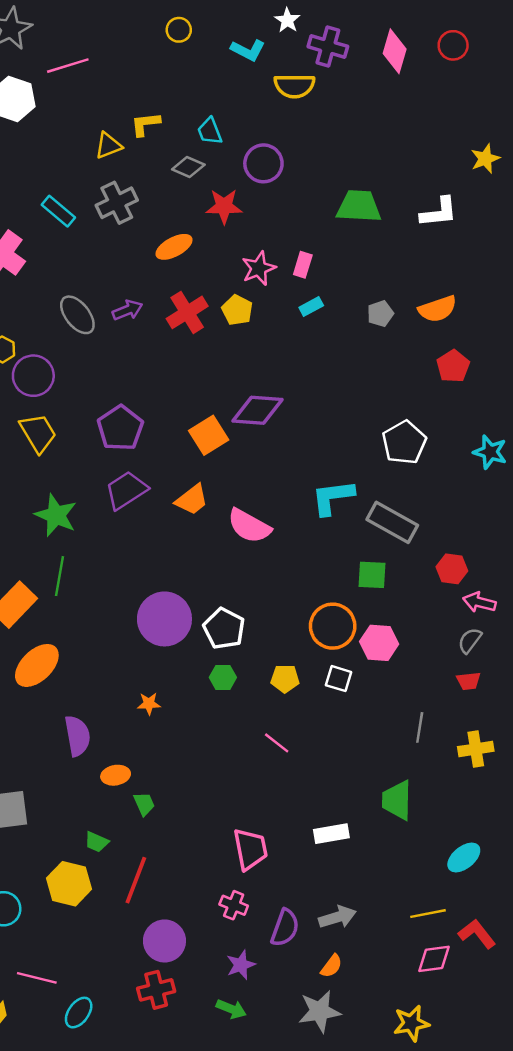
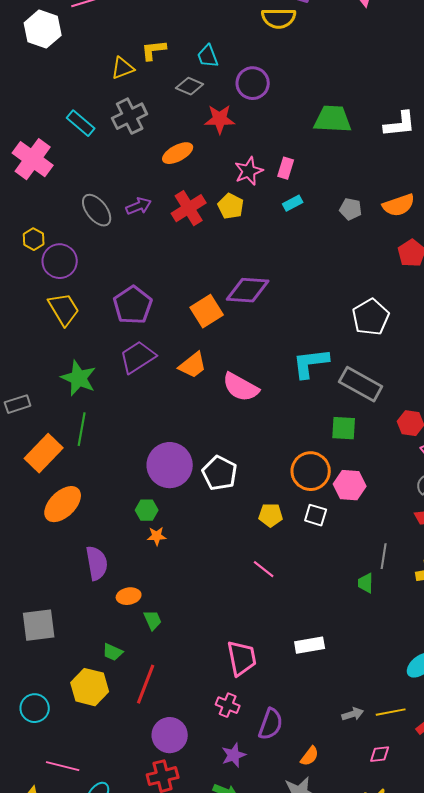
gray pentagon: (380, 314) -> (351, 209), turned 30
green hexagon: (223, 677) -> (147, 510), moved
green trapezoid: (397, 800) -> (366, 583), moved, size x0.6
gray arrow: (337, 917) -> (353, 714), moved, size x0.7
pink diamond: (434, 959) -> (380, 754), moved, size x0.7

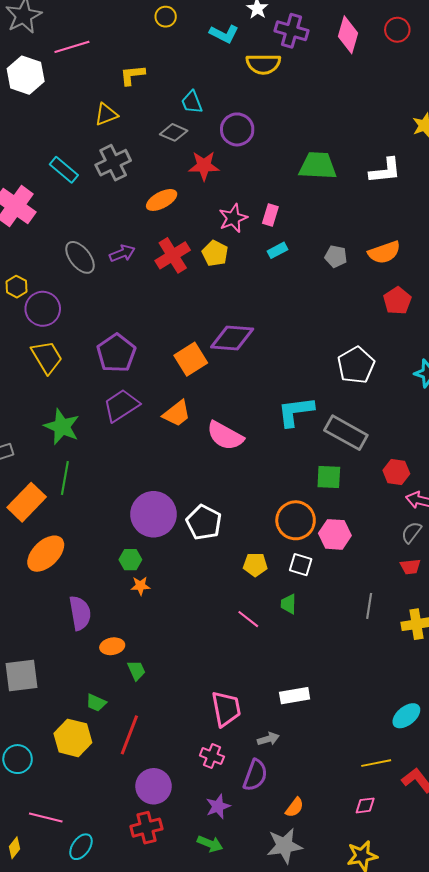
yellow L-shape: (154, 50) -> (132, 75), moved
green trapezoid: (366, 583) -> (289, 604), moved
gray arrow: (353, 714) -> (268, 739), moved

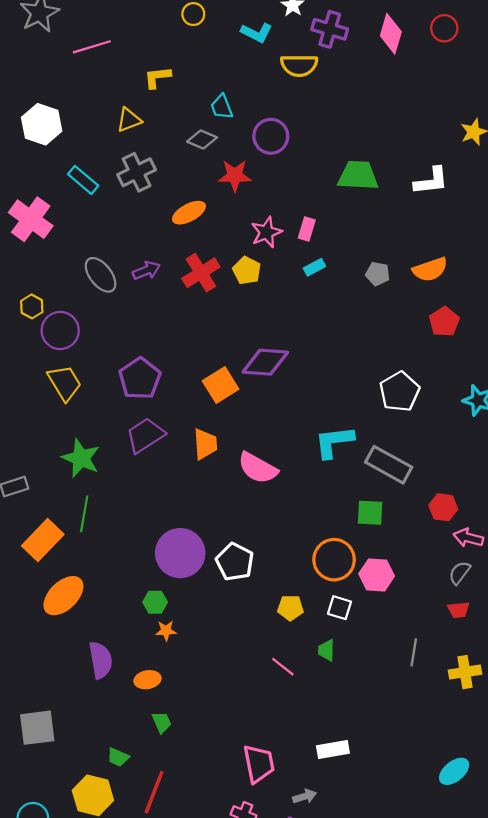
white hexagon: (26, 75) -> (42, 124), moved
orange trapezoid: (177, 414) -> (205, 444), turned -56
orange ellipse: (112, 646) -> (147, 680), moved

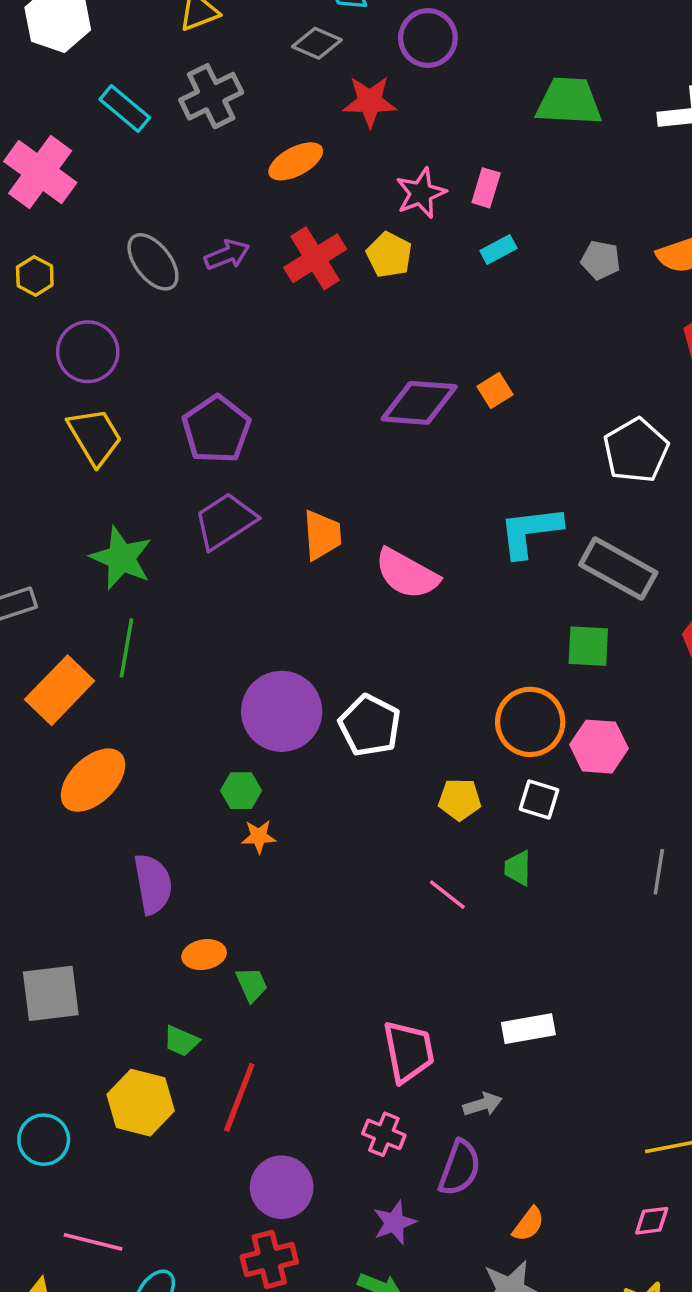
yellow hexagon: (32, 306) -> (35, 276), moved
orange square: (221, 385) -> (495, 391), moved, size x0.6
orange ellipse: (147, 680) -> (204, 955), moved

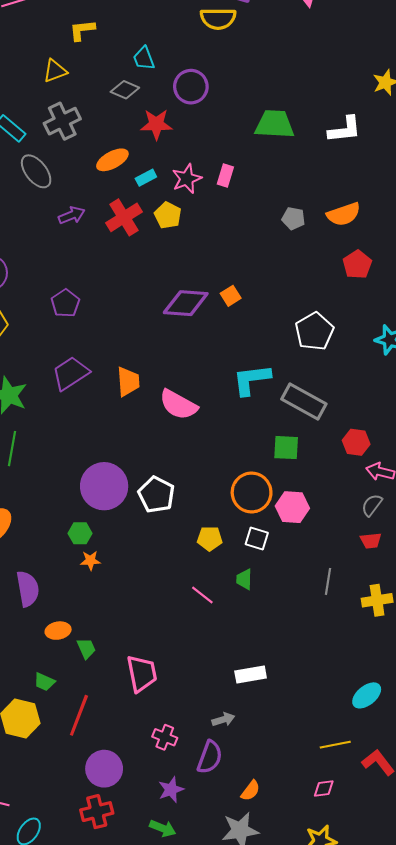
cyan rectangle: (498, 250) -> (146, 178), moved
gray ellipse: (153, 262) -> (36, 171), moved
purple pentagon: (216, 429) -> (65, 303), moved, size x0.7
pink trapezoid: (409, 1052) -> (142, 673), moved

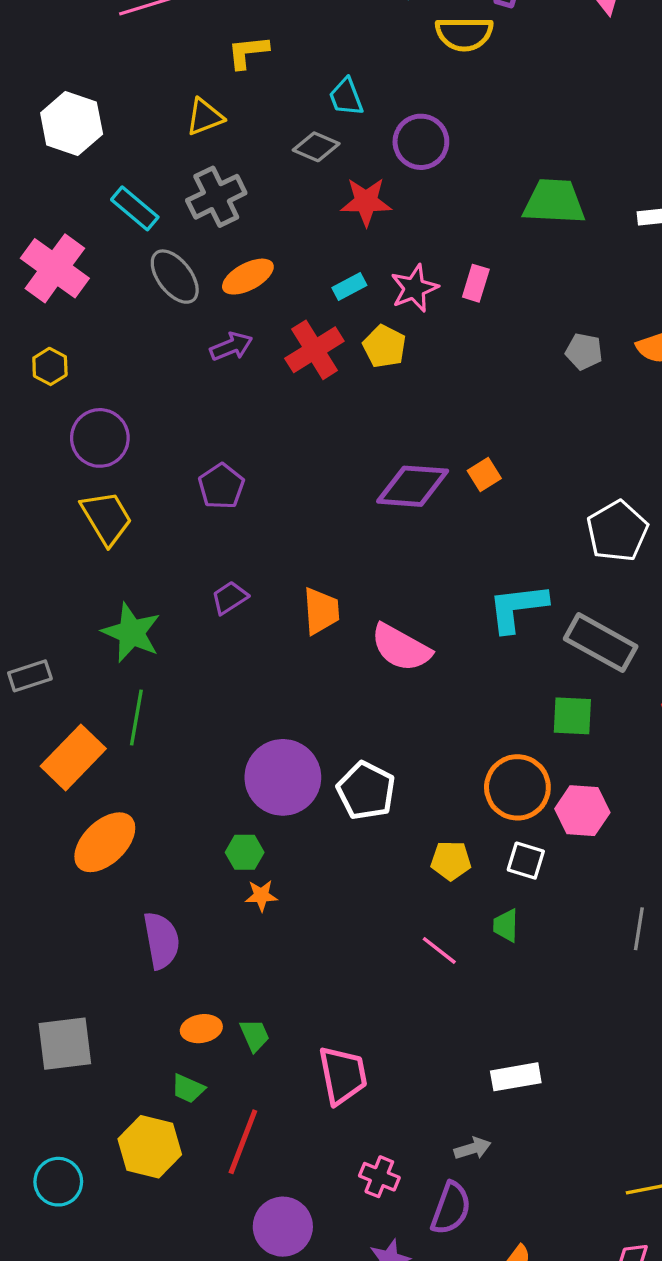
orange ellipse: (112, 160) -> (248, 277), moved
purple trapezoid: (71, 373) -> (230, 598), size x0.6
orange ellipse: (58, 631) -> (201, 1029), moved

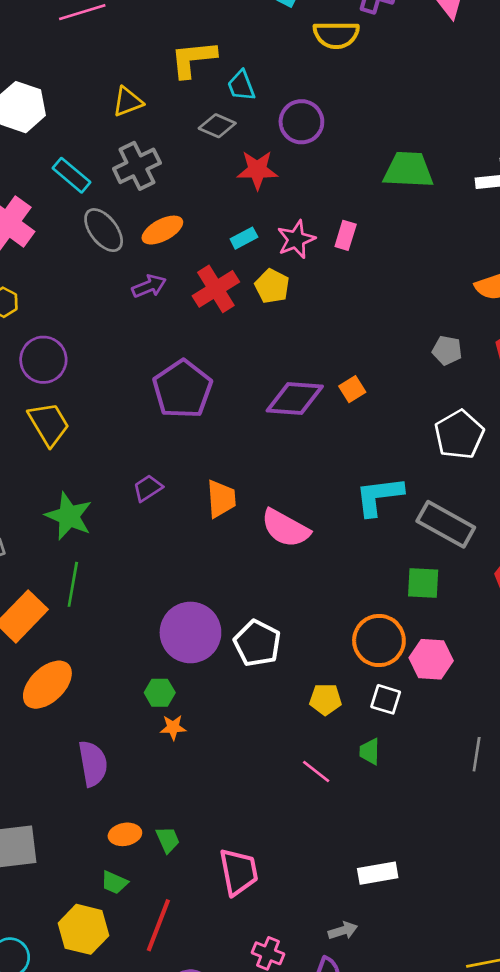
yellow L-shape: (248, 52) -> (193, 59), moved, size x1.4
gray pentagon: (584, 351) -> (447, 350), moved
purple pentagon: (221, 486) -> (182, 389), moved, size x1.6

